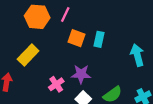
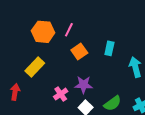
orange square: (76, 38) -> (79, 52), turned 35
cyan rectangle: (99, 39) -> (109, 48), moved

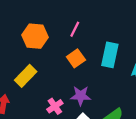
pink line: (69, 30) -> (75, 29), moved
cyan rectangle: (109, 48) -> (110, 55), size x1.5

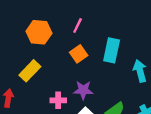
pink cross: (55, 106) -> (58, 100), turned 35

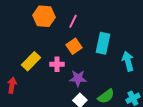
orange hexagon: (39, 32) -> (44, 16), moved
pink cross: (58, 100) -> (57, 64), moved

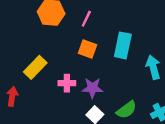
orange square: (74, 46) -> (88, 49), turned -35
pink cross: (57, 64) -> (67, 83), moved

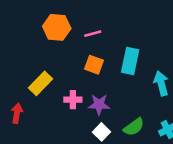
pink line: (86, 19) -> (93, 34), turned 49

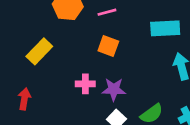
cyan rectangle: (130, 61) -> (165, 28), moved, turned 75
yellow rectangle: (40, 83) -> (39, 51), moved

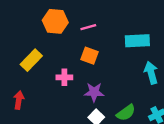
pink cross: (85, 84) -> (64, 77), moved

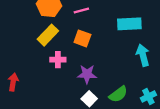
yellow rectangle: (31, 60) -> (48, 35), moved

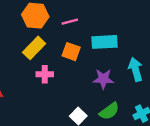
cyan rectangle: (129, 24) -> (104, 42), moved
purple star: (87, 74) -> (103, 79), moved

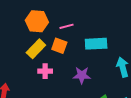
orange square: (71, 52) -> (59, 46), moved
purple star: (103, 79) -> (82, 75), moved

